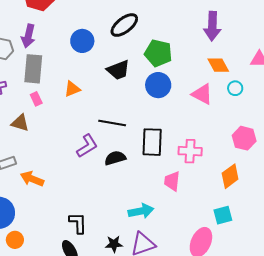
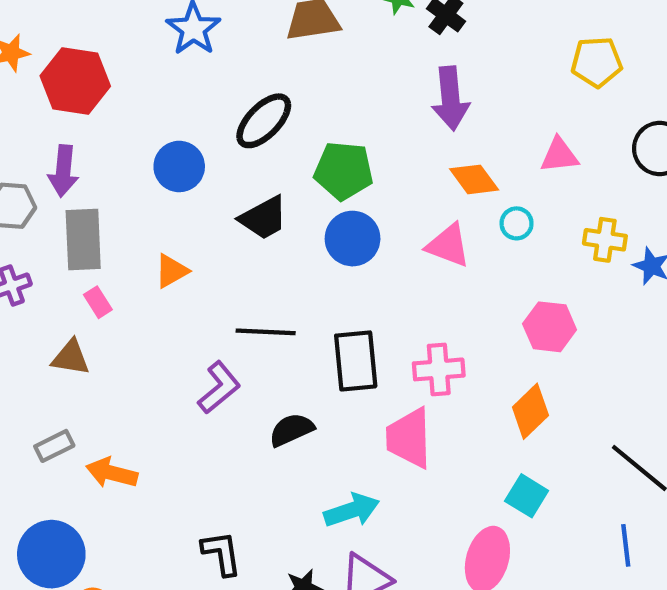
black semicircle: (115, 158) -> (291, 430), moved
pink trapezoid: (172, 181) -> (409, 438), size x1.4
cyan square: (223, 215) -> (527, 496), turned -36

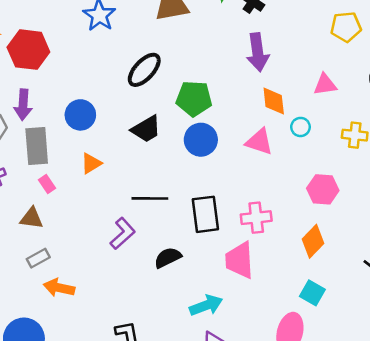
blue circle: (179, 166) -> (80, 115), moved
orange diamond: (474, 179) -> (274, 101), turned 32
gray rectangle: (54, 446) -> (38, 258), moved

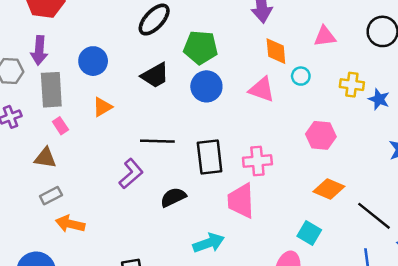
orange diamond: (313, 241) -> (329, 189), moved, turned 68

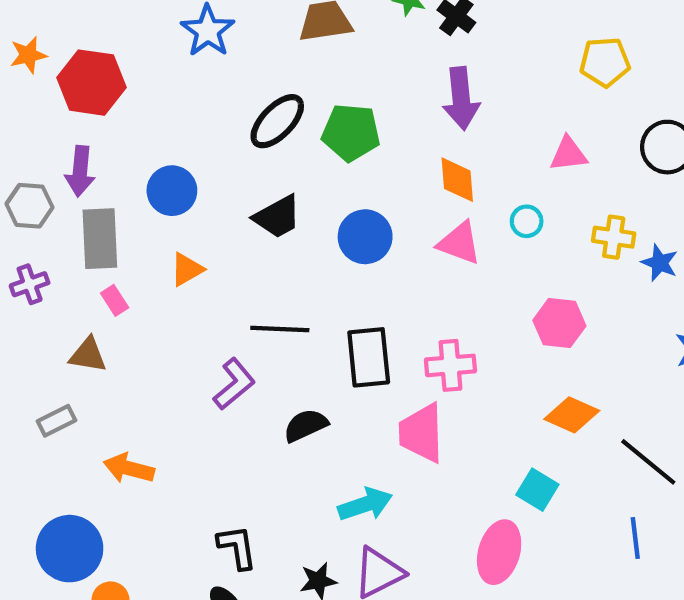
green pentagon: (201, 47) -> (351, 132), moved
orange diamond: (276, 51) -> (457, 180), moved
gray rectangle: (51, 196) -> (56, 421), moved

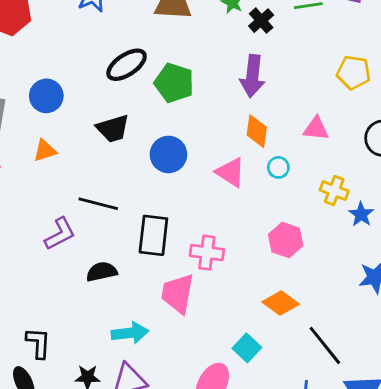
orange diamond: (457, 180) -> (257, 131), moved

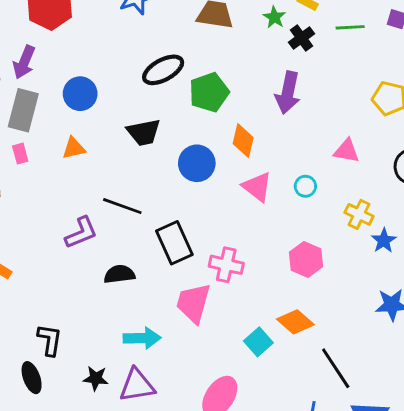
green pentagon: (174, 83) -> (209, 92), turned 30
orange diamond: (257, 131) -> (243, 141), moved
black rectangle: (153, 235) -> (174, 243), turned -36
cyan square: (247, 348) -> (258, 342), moved

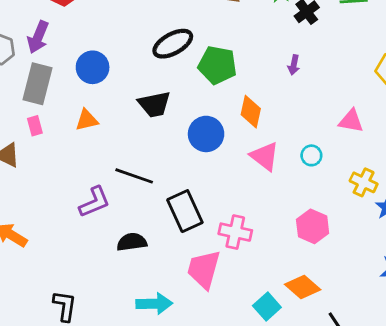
green pentagon: (209, 92) -> (217, 65), turned 30
purple arrow: (288, 93) -> (294, 65), size x0.5

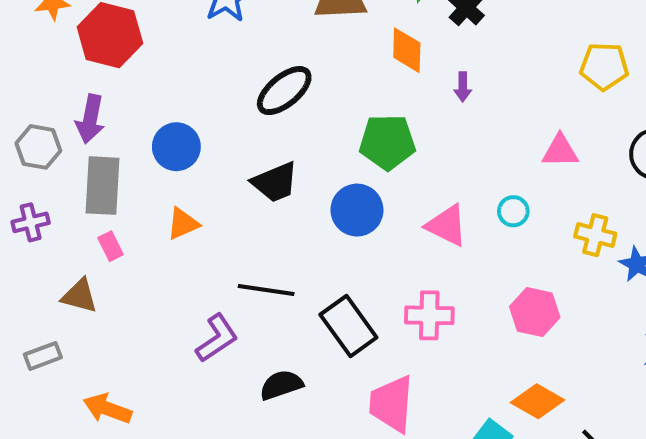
green pentagon: (217, 65) -> (387, 142), moved
orange diamond: (251, 112) -> (407, 50), moved
pink cross: (235, 232) -> (429, 315), moved

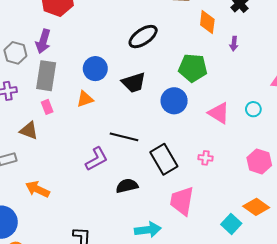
blue circle: (176, 147) -> (95, 69), moved
pink cross: (429, 315) -> (206, 158), size x0.6

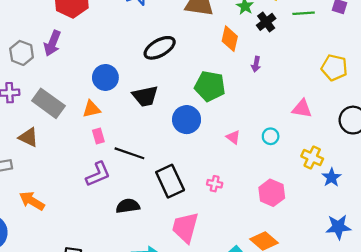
gray rectangle: (46, 76) -> (48, 103), moved, turned -68
pink rectangle: (47, 107) -> (98, 136), moved
pink triangle: (219, 113) -> (233, 137), size x0.6

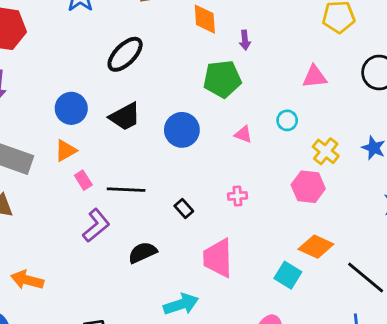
green pentagon: (210, 86) -> (222, 79), moved
yellow cross: (312, 157) -> (326, 151), moved, turned 30
black rectangle: (170, 181) -> (184, 208), size x0.5

